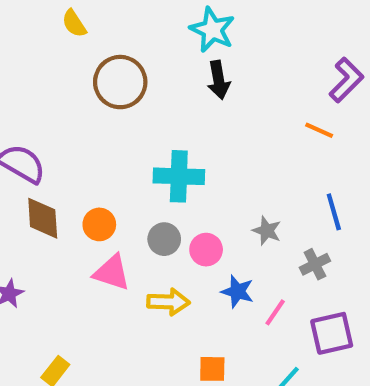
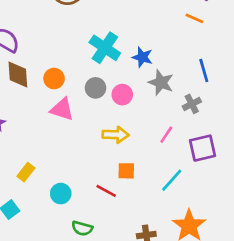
cyan cross: (179, 176) -> (105, 48), turned 32
gray star: (267, 231) -> (161, 83), size x1.4
blue star: (237, 291) -> (142, 57), moved
yellow arrow: (168, 302) -> (116, 135), moved

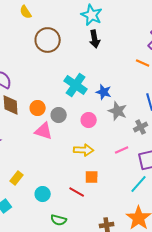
gray circle: (95, 88) -> (59, 115), moved
pink line: (166, 135) -> (122, 150), turned 32
cyan line: (172, 180) -> (139, 184), moved

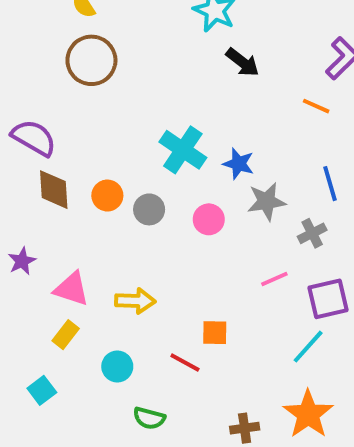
black arrow: (95, 39) -> (243, 62), moved, turned -42
brown circle: (48, 40) -> (91, 60), moved
gray star: (118, 111) -> (266, 201), turned -30
pink triangle: (44, 131) -> (72, 289), moved
yellow arrow: (84, 150) -> (135, 301), moved

